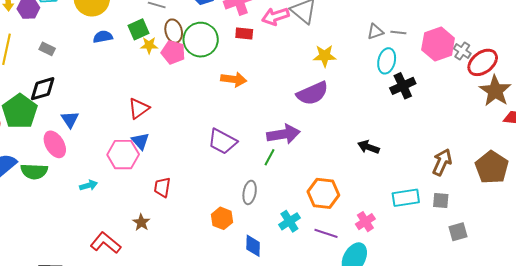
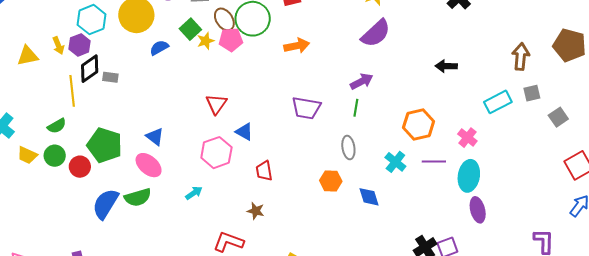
black diamond: (43, 89) -> (90, 69), moved
purple arrow: (283, 134) -> (362, 81), size x0.7
blue triangle: (140, 141) -> (244, 132), moved

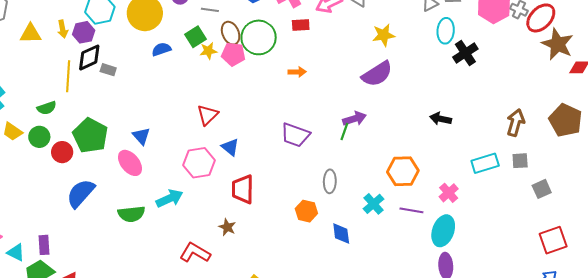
orange arrow: (297, 46) -> (297, 72), size x0.7
green line: (356, 108) -> (344, 132), moved
red trapezoid: (264, 171) -> (243, 189), size x1.4
cyan arrow: (194, 193) -> (170, 198), size x1.5
green semicircle: (138, 197) -> (131, 214), moved

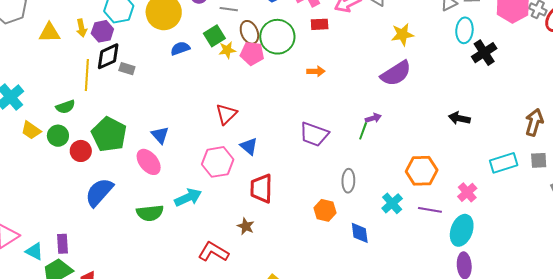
purple arrow: (355, 119) -> (373, 118), size x0.7

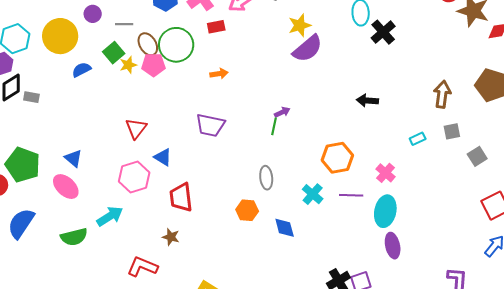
purple semicircle: (396, 73) -> (308, 49), moved
purple trapezoid: (314, 134) -> (210, 125), moved
cyan rectangle: (504, 163) -> (418, 139), size x0.6

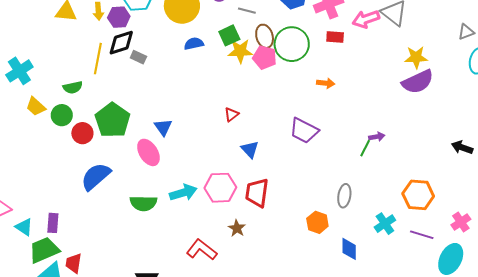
yellow star: (128, 65) -> (240, 51), size x1.4
red triangle: (136, 128) -> (231, 114), size x0.7
pink hexagon: (134, 177) -> (220, 188), moved

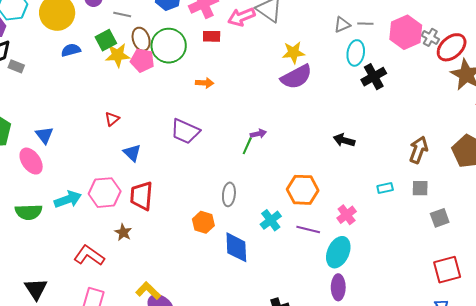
blue diamond: (349, 249) -> (236, 247), size x1.4

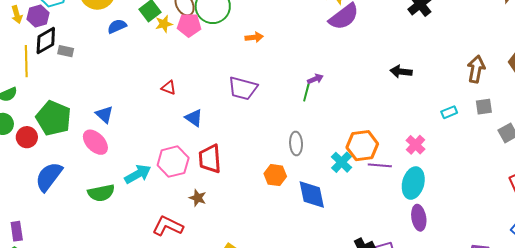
yellow star: (118, 55) -> (164, 24), size x0.7
red triangle: (112, 119) -> (169, 88), turned -49
orange hexagon: (303, 190) -> (362, 146), moved

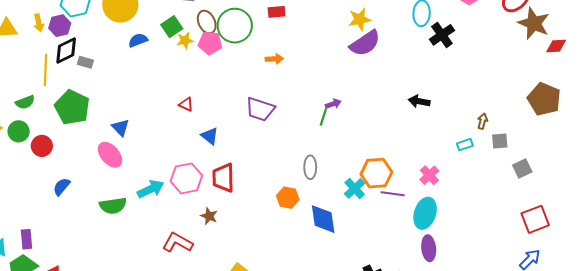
brown arrow: (476, 69) -> (482, 121), moved, size x0.6
green pentagon: (54, 118) -> (72, 107), moved
blue semicircle: (49, 177) -> (62, 187), size x0.6

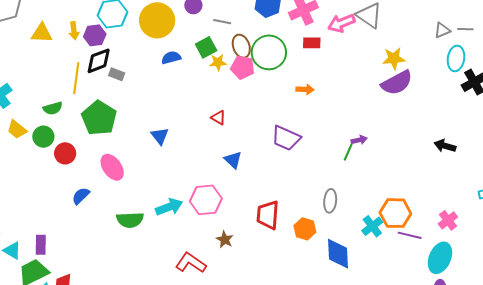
red triangle: (186, 104) -> (218, 118), moved
blue triangle: (121, 128) -> (160, 136), moved
pink ellipse: (110, 155) -> (112, 167), moved
red trapezoid: (223, 178) -> (268, 215), moved

